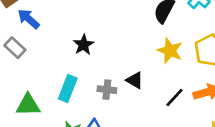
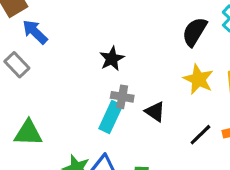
black star: (83, 45) -> (112, 59), moved
cyan rectangle: (68, 89) -> (111, 117), moved
gray cross: (107, 90) -> (122, 97), moved

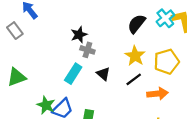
gray cross: (122, 97) -> (87, 50), moved
green triangle: (28, 133) -> (17, 77), turned -30
black line: (200, 135) -> (134, 79), moved

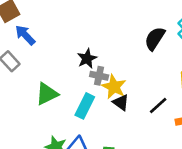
yellow star: (135, 56) -> (114, 87), moved
green triangle: (17, 77) -> (47, 94), moved

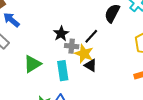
cyan rectangle: (85, 106) -> (63, 71), turned -30
black line: (158, 106) -> (91, 36), moved

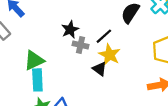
yellow star: (84, 54) -> (110, 55), moved
cyan rectangle: (63, 71) -> (37, 80), moved

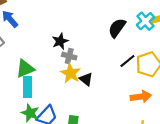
black line: (104, 36) -> (127, 61), moved
yellow star: (110, 55) -> (71, 73), moved

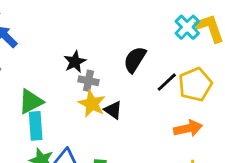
black semicircle: (117, 28) -> (135, 60), moved

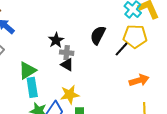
yellow pentagon: (195, 84) -> (135, 36), moved, turned 30
yellow star: (92, 104) -> (70, 95), moved, turned -30
black triangle: (113, 110) -> (67, 65), moved

